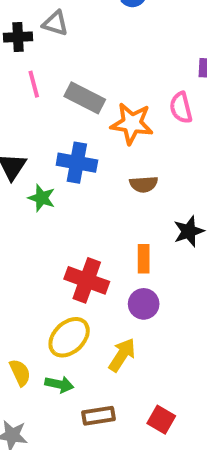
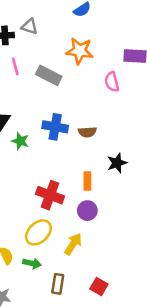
orange star: (132, 123) -> (80, 51), moved
blue cross: (77, 163) -> (55, 127), moved
brown rectangle: (98, 416) -> (58, 284), turned -72

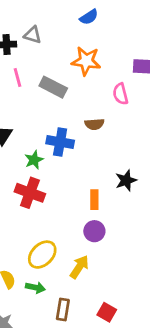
brown semicircle: (87, 132) -> (94, 124), moved
green star: (20, 141) -> (34, 160), moved, turned 30
red cross: (50, 195) -> (30, 193), moved

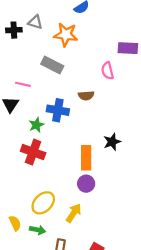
orange star: (86, 61) -> (66, 35), moved
pink line: (18, 77) -> (23, 84), moved, turned -63
orange rectangle: (94, 200) -> (86, 158), size x1.5

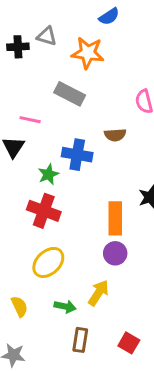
yellow ellipse: (43, 203) -> (48, 262), moved
green arrow: (38, 230) -> (65, 306), moved

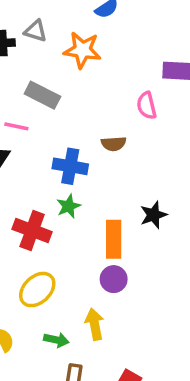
gray rectangle: (70, 94) -> (42, 95), moved
green star: (48, 174) -> (68, 206), moved
yellow arrow: (98, 293) -> (95, 324), turned -44

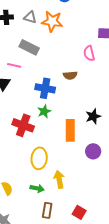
gray triangle: (36, 31) -> (30, 17), moved
purple circle: (114, 279) -> (93, 151), moved
yellow ellipse: (37, 290) -> (39, 158), moved, turned -40

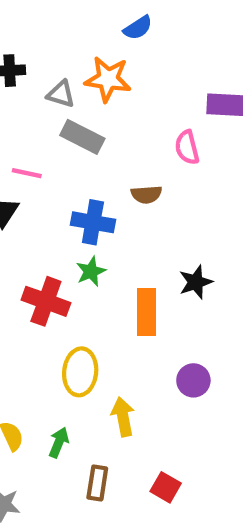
gray triangle: (30, 17) -> (61, 94), moved
gray rectangle: (29, 47) -> (82, 137), moved
purple circle: (93, 151) -> (193, 380), moved
green arrow: (37, 188) -> (59, 442), moved, turned -80

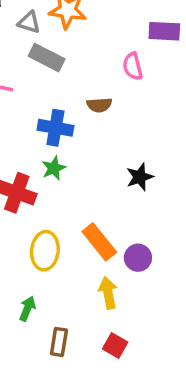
orange rectangle: (146, 312) -> (99, 242), moved, turned -39
yellow arrow: (123, 417) -> (108, 293), moved

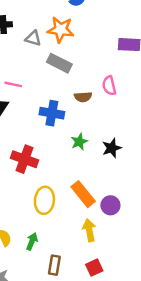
gray rectangle: (47, 58) -> (59, 63), moved
pink semicircle: (133, 66) -> (109, 86), moved
green star: (54, 168) -> (79, 142), moved
red square: (115, 345) -> (94, 268), turned 35

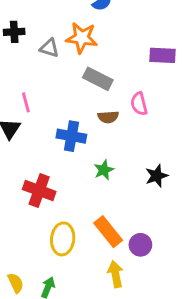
gray rectangle: (59, 63) -> (98, 79), moved
pink line: (13, 84) -> (26, 102), turned 63
black star: (112, 148) -> (157, 176), moved

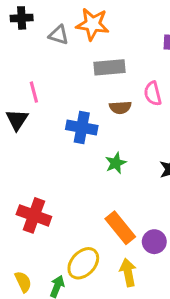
gray rectangle: (98, 79) -> (110, 67), turned -32
red cross: (39, 190) -> (34, 215), moved
yellow ellipse: (63, 239) -> (83, 263), moved, turned 36

